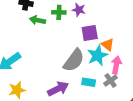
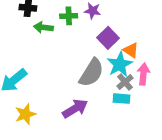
purple square: (90, 33) -> (108, 38), turned -30
gray cross: (111, 80) -> (125, 82), moved
cyan rectangle: (89, 82) -> (122, 99), moved

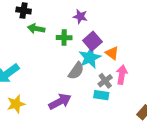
green cross: (69, 16) -> (64, 38), moved
cyan star: (120, 64) -> (90, 58), moved
gray semicircle: (91, 73) -> (76, 71), size x0.7

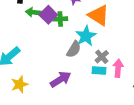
purple square: (92, 41) -> (48, 15), moved
orange triangle: (112, 53) -> (99, 15), moved, size x1.6
pink arrow: (122, 75) -> (118, 68), moved

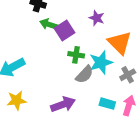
green cross: (60, 19) -> (76, 55), moved
gray cross: (102, 57) -> (128, 75), moved

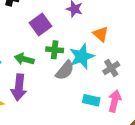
green arrow: (49, 24) -> (24, 59), moved
orange triangle: (120, 43) -> (101, 34), size x0.6
purple arrow: (63, 104) -> (19, 87), moved, turned 120

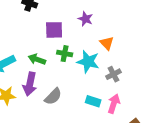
purple square: (41, 24) -> (54, 30), turned 30
cyan star: (82, 56) -> (88, 62), turned 30
gray semicircle: (65, 70) -> (53, 96), moved

